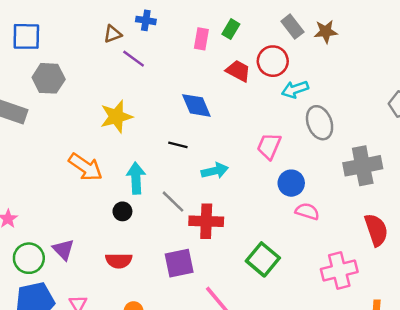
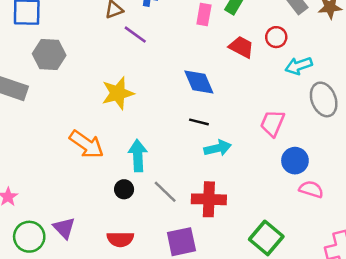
red circle: (273, 61) -> (276, 37), size x0.7
black line: (178, 145) -> (199, 122), moved
gray line: (173, 202) -> (165, 192), moved

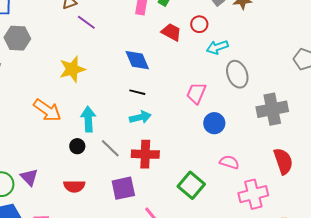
cyan arrow: (218, 148) -> (140, 117), moved
pink semicircle: (311, 189) -> (229, 162), moved

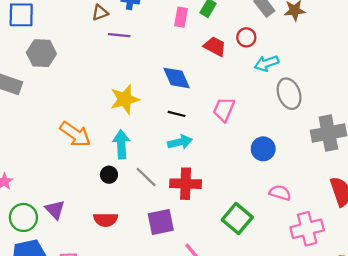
purple line: (86, 22) -> (119, 35), turned -30
yellow star: (72, 69) -> (125, 99), moved
pink trapezoid: (196, 93) -> (224, 109), moved

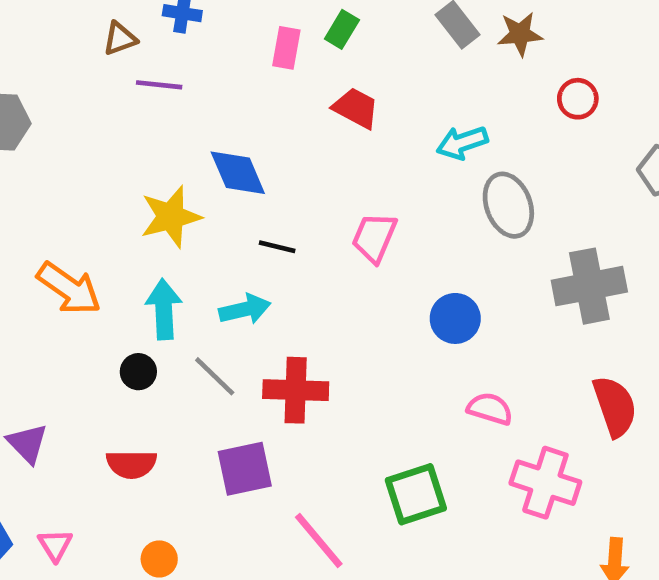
red circle: (246, 37) -> (578, 99), moved
blue diamond: (177, 78) -> (238, 173), moved
cyan arrow: (180, 142) -> (245, 309), moved
green square: (237, 219) -> (416, 494), moved, turned 32
pink cross: (307, 229) -> (545, 483), turned 32

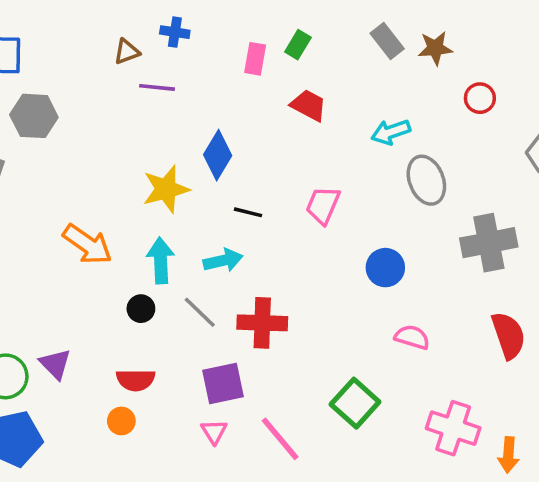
blue diamond: (238, 173) -> (218, 155), turned 54
pink cross: (545, 483) -> (453, 428), moved
green square: (416, 494) -> (355, 403), turned -30
pink triangle: (55, 545) -> (214, 432), moved
orange circle: (159, 559) -> (121, 421), moved

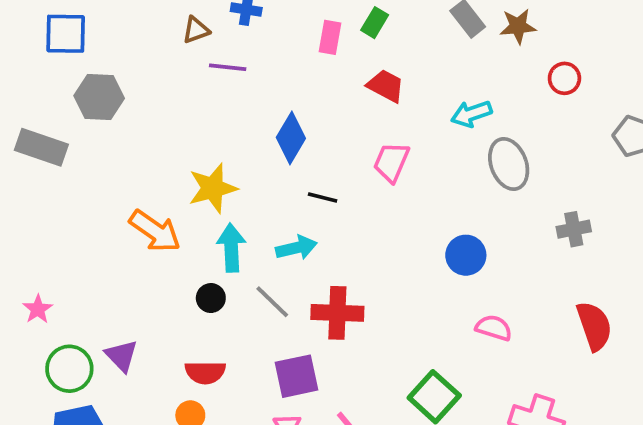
yellow star: (166, 189) -> (213, 188), moved
pink trapezoid: (323, 205) -> (391, 162), moved
gray cross: (489, 243) -> (574, 229), size x0.6

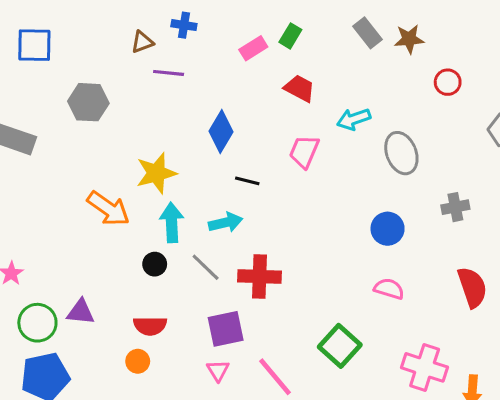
pink rectangle: (330, 37) -> (253, 48), turned 48
gray hexagon: (99, 97) -> (88, 102), moved
cyan arrow: (471, 114) -> (354, 119), moved
blue circle: (466, 255) -> (388, 229), moved
purple triangle: (121, 356) -> (81, 312), turned -40

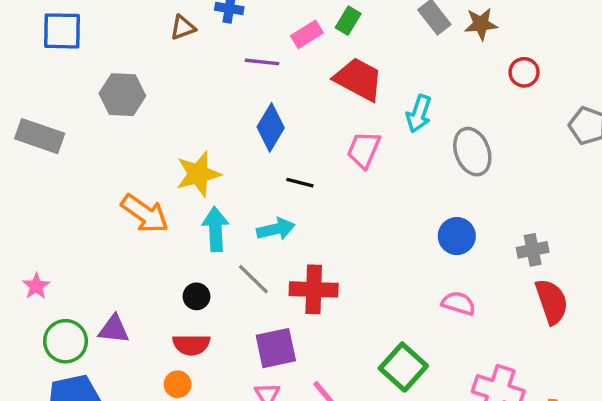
purple line: (169, 73) -> (262, 62), moved
red trapezoid: (300, 88) -> (359, 79), size x1.4
cyan arrow: (354, 119) -> (419, 114), turned -52
gray cross: (455, 207) -> (533, 250), moved
black circle: (155, 264) -> (197, 296), moved

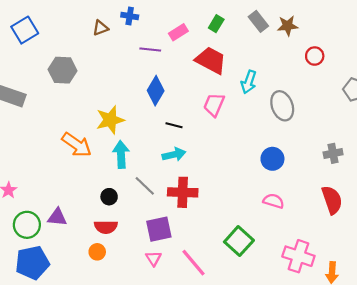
green rectangle: (348, 21) -> (216, 24), moved
blue square: (62, 31) -> (25, 30), turned -32
cyan arrow: (276, 229) -> (174, 154), moved
gray cross: (533, 250) -> (333, 153), moved

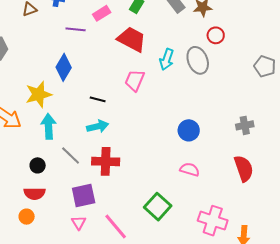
red circle: (315, 56) -> (216, 35), moved
blue diamond: (156, 91) -> (64, 67), moved
gray ellipse: (282, 106) -> (198, 60), moved

